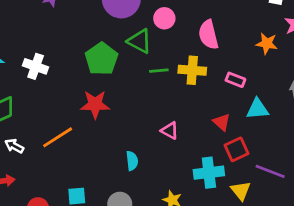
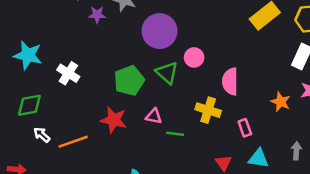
green line: (159, 71) -> (175, 134), moved
pink rectangle: (235, 80) -> (245, 128), turned 36
pink triangle: (170, 131) -> (154, 116), moved, turned -30
white arrow: (14, 146) -> (42, 135), moved

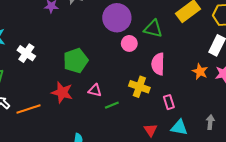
purple circle: (160, 31) -> (117, 18), moved
green triangle: (167, 73) -> (153, 29), moved, turned -30
orange star: (281, 102) -> (200, 72), moved
green line: (175, 134) -> (112, 105), turned -32

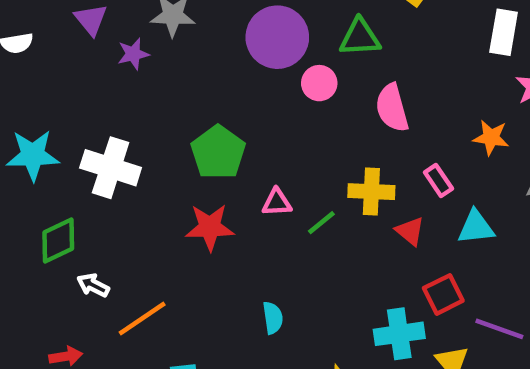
white cross: (26, 53) -> (111, 168), size x1.4
orange star: (200, 72) -> (491, 138), moved
yellow cross: (139, 87) -> (371, 192), moved
orange line: (29, 109) -> (142, 319), moved
red triangle: (151, 130) -> (410, 231), moved

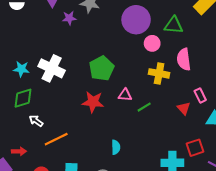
cyan star: (33, 155) -> (21, 69), moved, size x0.7
yellow cross: (371, 192) -> (159, 73), moved
red triangle: (410, 231) -> (184, 108), moved

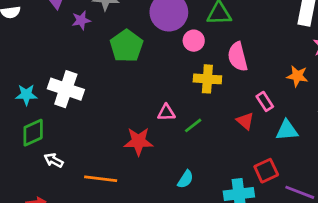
green pentagon: (102, 68) -> (126, 46), moved
red star: (93, 102) -> (138, 141), moved
orange line: (56, 139) -> (101, 179), moved, turned 40
cyan semicircle: (116, 147) -> (185, 179), moved, turned 40

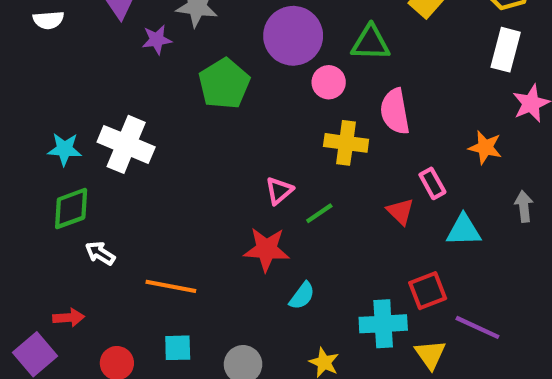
pink triangle: (166, 113) -> (279, 191), turned -42
red star: (138, 141) -> (266, 249), moved

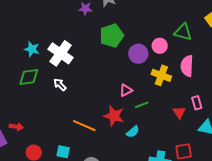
purple circle: (293, 36) -> (138, 54), moved, size x0.7
white arrow: (100, 253) -> (60, 85), moved
orange line: (171, 286) -> (84, 126), moved
cyan semicircle: (302, 296) -> (133, 132), moved

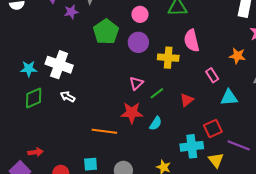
pink circle: (160, 46) -> (140, 14), moved
red triangle: (179, 112) -> (187, 100), moved, turned 40

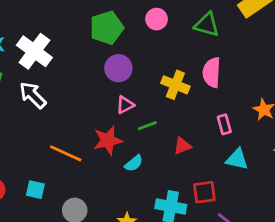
purple circle: (138, 42) -> (118, 68), moved
white arrow: (68, 97) -> (33, 95), size x1.5
red star: (132, 113) -> (108, 140), turned -30

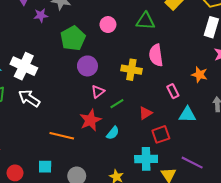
red square: (204, 192) -> (161, 134), moved

